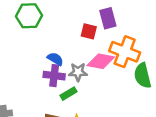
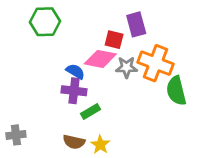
pink diamond: (101, 61) -> (100, 59), moved
gray star: (78, 72) -> (126, 67), moved

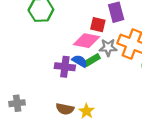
blue semicircle: (75, 71) -> (80, 61), moved
green rectangle: (91, 111) -> (92, 60), moved

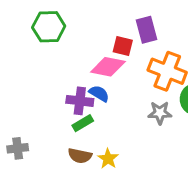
gray star: (108, 47) -> (160, 113), moved
green rectangle: (92, 60) -> (83, 123), moved

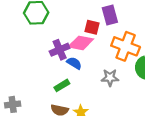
purple cross: (80, 101) -> (60, 50), moved, turned -30
gray star: (160, 113) -> (110, 78), moved

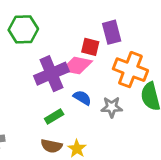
purple cross: (60, 50) -> (51, 74), size x1.4
blue semicircle: (74, 63) -> (82, 98), moved

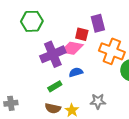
blue semicircle: (82, 98) -> (76, 72), turned -48
gray star: (112, 107) -> (98, 101), moved

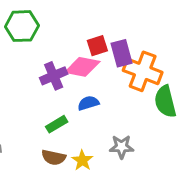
purple rectangle: (98, 23) -> (122, 53), moved
red square: (82, 34) -> (97, 46), turned -32
purple cross: (53, 54) -> (54, 76), size x0.7

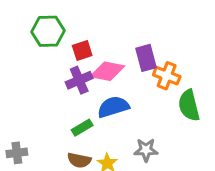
red square: (97, 46) -> (82, 50), moved
orange cross: (143, 71) -> (167, 76), size x0.7
blue semicircle: (88, 103) -> (113, 107), size x1.5

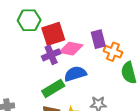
red square: (82, 50) -> (53, 34), size x1.6
green rectangle: (82, 128) -> (53, 88), size x1.5

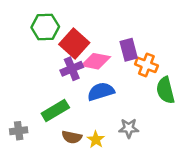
red square: (53, 34) -> (74, 43), turned -30
green rectangle: (53, 88) -> (55, 110), moved

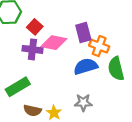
red square: (74, 43) -> (35, 27), size x0.6
purple cross: (72, 69) -> (32, 49), turned 30
blue semicircle: (101, 92) -> (86, 66), moved

